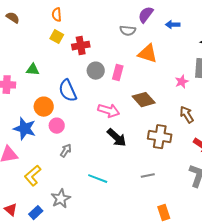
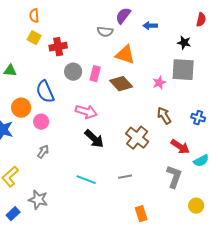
brown diamond: (144, 100) -> (121, 84), moved
pink circle: (57, 126) -> (41, 122), moved
brown cross: (160, 137) -> (137, 138), turned 30
cyan line: (98, 179) -> (86, 180), moved
gray star: (61, 199) -> (38, 200), turned -30

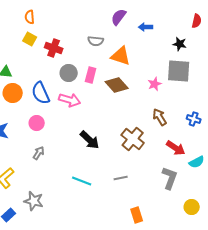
gray semicircle: (105, 32) -> (96, 41), moved
red cross: (58, 47) -> (54, 48), turned 30
orange circle: (21, 108) -> (13, 93), moved
pink arrow: (86, 112) -> (70, 100), moved

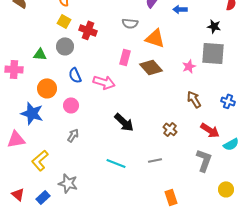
gray circle: (69, 73) -> (65, 46), moved
orange circle: (13, 93) -> (47, 88), moved
blue semicircle: (41, 93) -> (75, 75), size x0.7
brown cross: (133, 139) -> (170, 129), moved, size x0.6

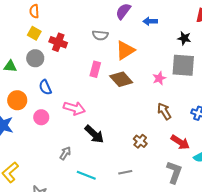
orange triangle: (155, 38) -> (125, 50), turned -50
pink arrow: (104, 82) -> (74, 108), moved
gray arrow: (73, 135) -> (65, 153), moved

